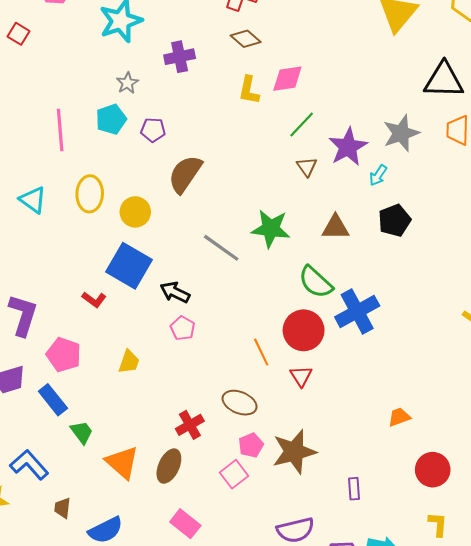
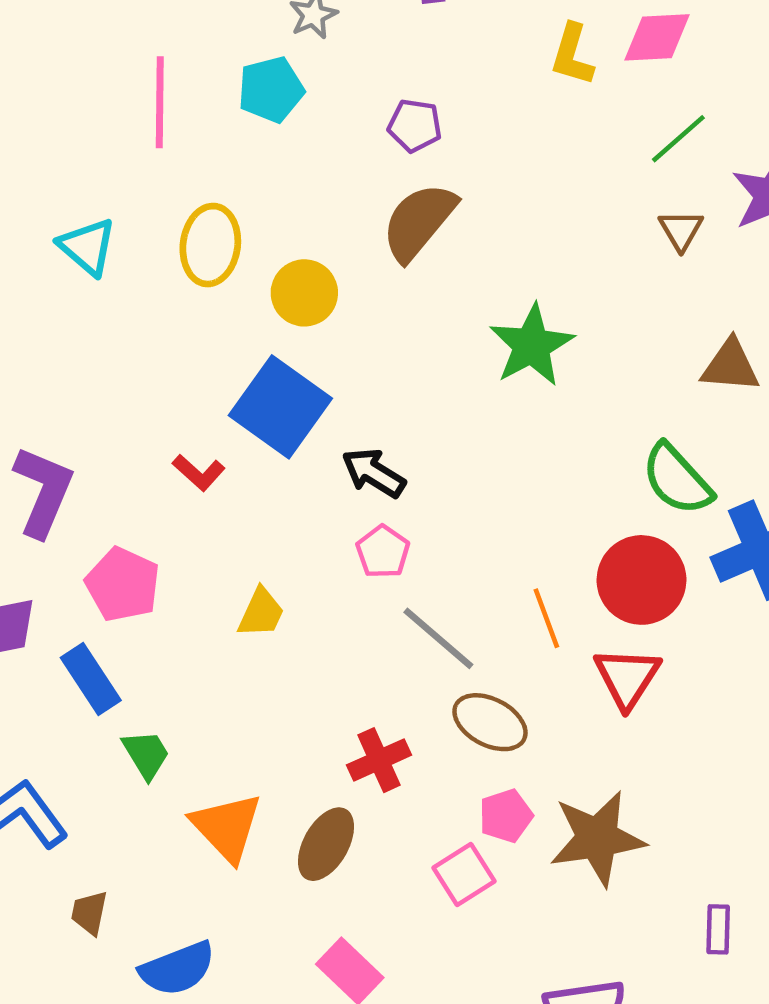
purple pentagon: (153, 130) -> (415, 125), moved
green star: (271, 229) -> (532, 345), moved, turned 30
gray line: (221, 248) -> (438, 638), moved
red triangle: (301, 376) -> (627, 677), size x1.4

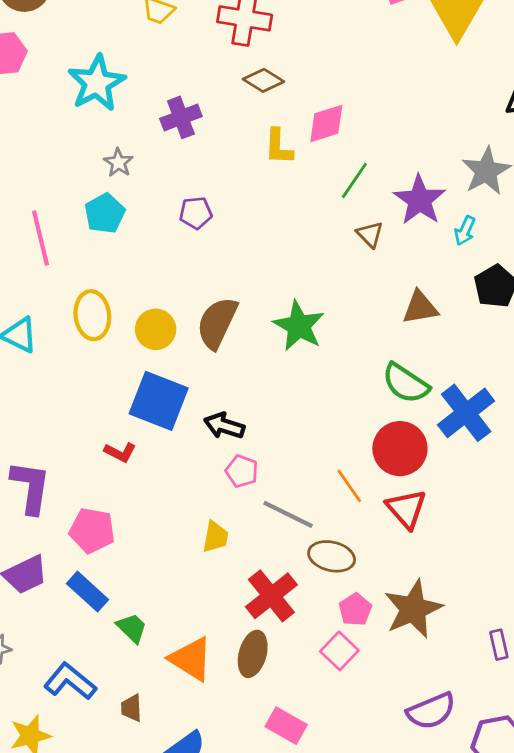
brown semicircle: (419, 222) -> (217, 323), moved
yellow trapezoid: (261, 613) -> (215, 537), moved
red cross: (379, 760) -> (271, 596), size x1.4
brown trapezoid: (89, 913) -> (132, 708), moved

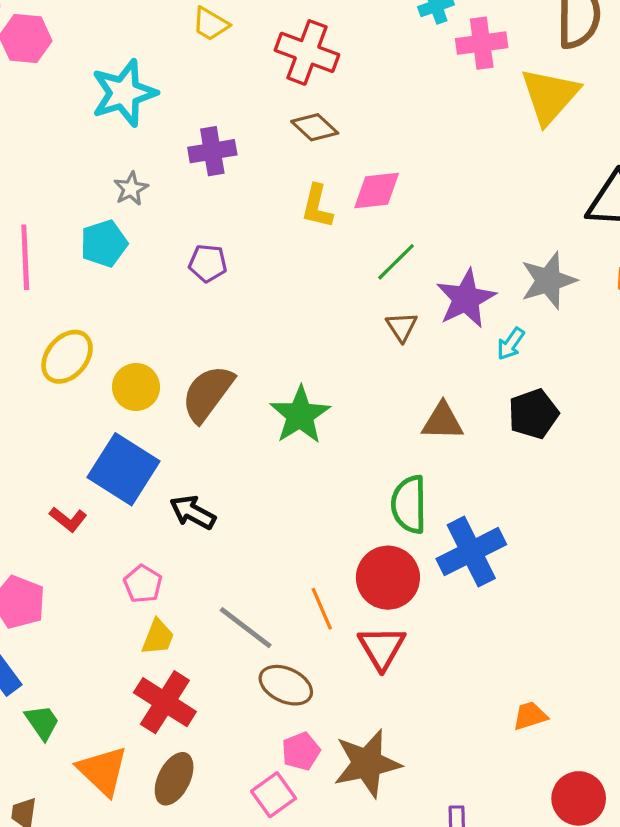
yellow ellipse: (92, 315) -> (67, 357), turned 36
green semicircle: (406, 383) -> (409, 504), turned 45
pink pentagon: (242, 471) -> (143, 584), moved
red cross: (271, 596) -> (165, 702), moved, turned -30

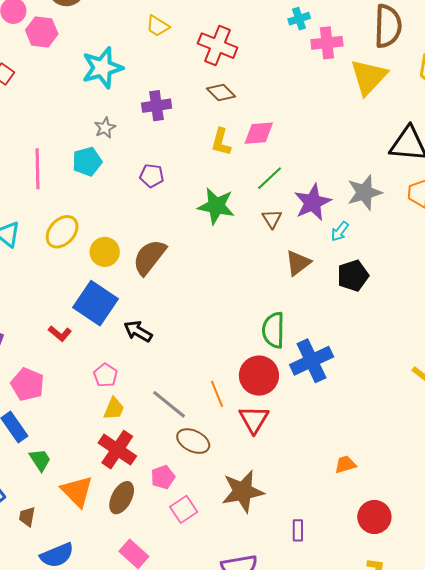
green star: (300, 415) -> (216, 206), moved, turned -30
brown triangle: (442, 421) -> (298, 263), moved, turned -40
pink pentagon: (301, 751) -> (163, 477), moved

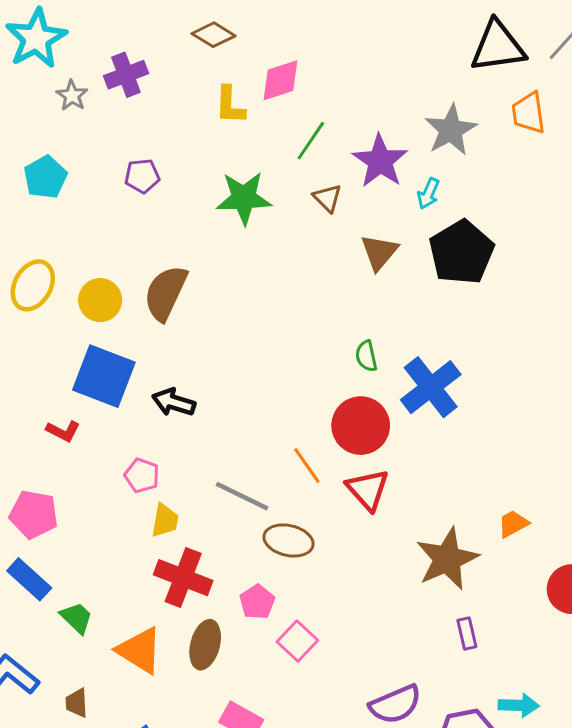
gray star: (105, 128) -> (72, 96), moved
black pentagon: (353, 276) -> (461, 252), size x1.4
green semicircle: (273, 330) -> (366, 356), size x0.6
brown star: (243, 491) -> (447, 559), moved

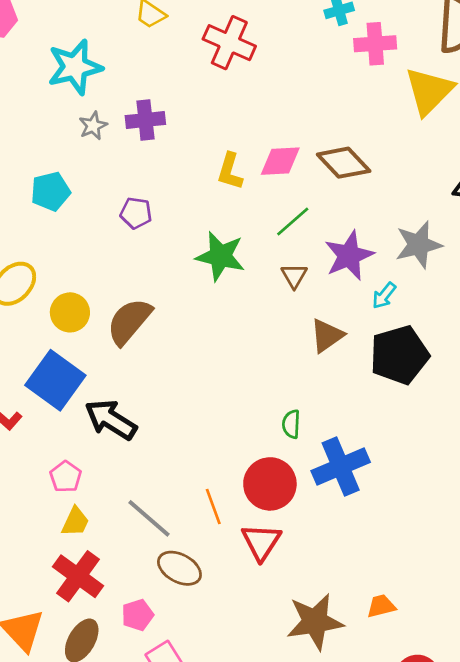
brown diamond: (213, 35) -> (344, 163), moved, size x1.4
black arrow: (174, 402) -> (111, 420), size x1.4

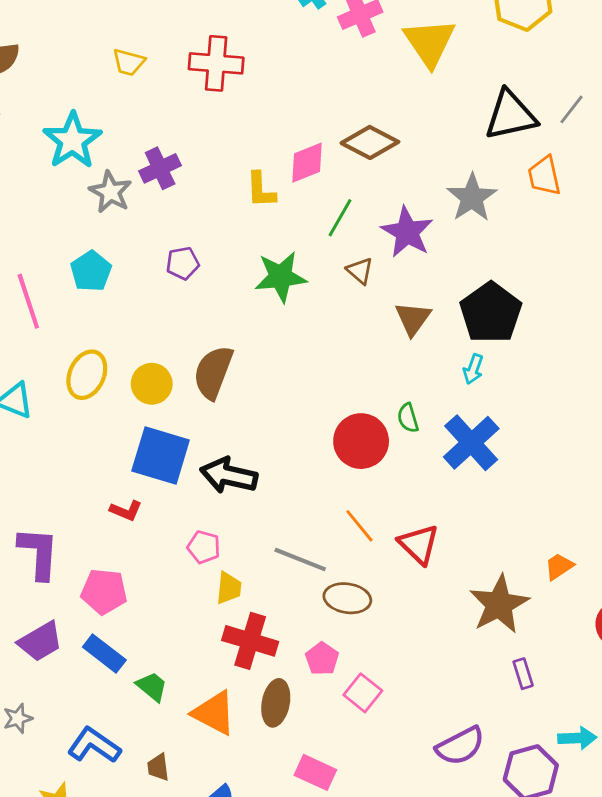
gray star: (93, 126) -> (110, 192), size x1.4
cyan arrow: (384, 296) -> (473, 369), moved
red circle: (270, 484) -> (361, 441), moved

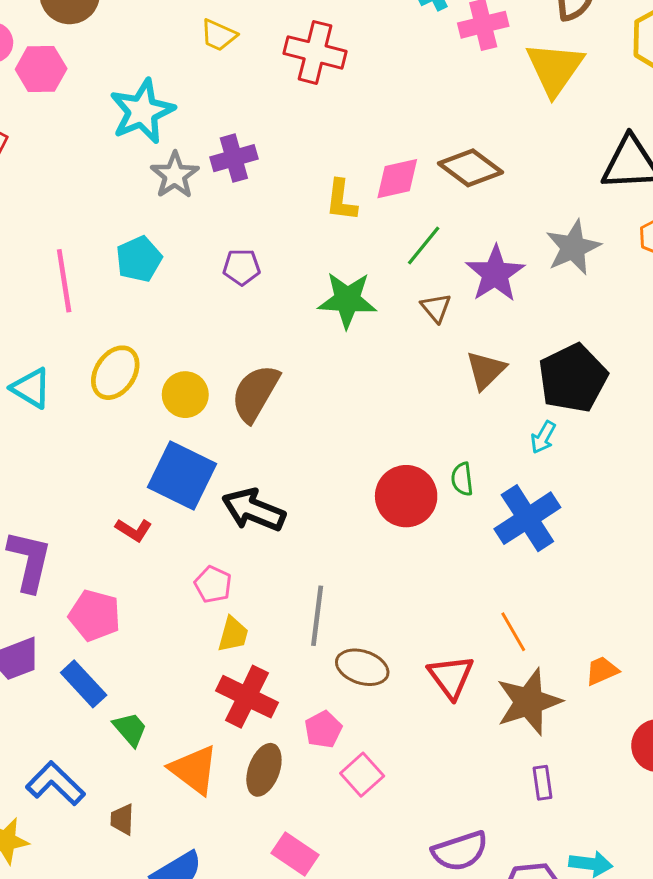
orange line: (359, 526) -> (513, 632), moved
red triangle: (419, 544) -> (451, 677), moved
gray line: (300, 559) -> (317, 616), turned 66

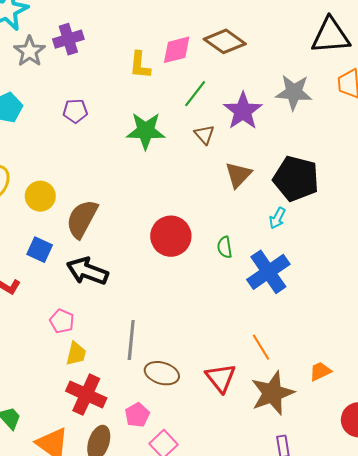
gray star: (573, 247) -> (294, 92), turned 30
black pentagon: (573, 378) -> (296, 179), turned -30
brown semicircle: (255, 393) -> (82, 219), moved
blue square: (182, 476) -> (40, 250), size x0.6
red circle: (406, 496) -> (171, 236), moved

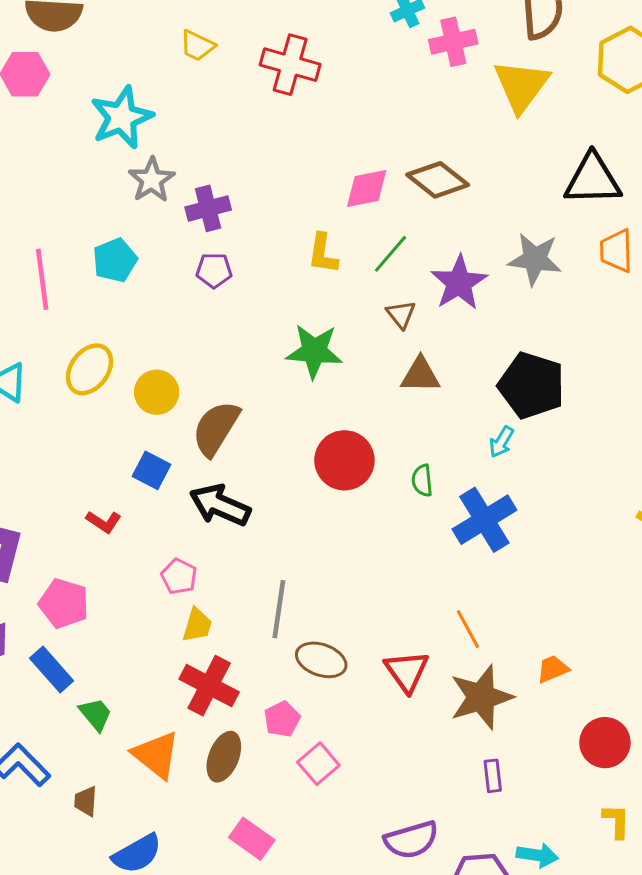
purple cross: (68, 39) -> (208, 208), moved
yellow L-shape: (140, 65) -> (323, 254), moved
green star: (146, 131) -> (314, 351), moved
brown triangle: (238, 175) -> (420, 375), moved, turned 44

